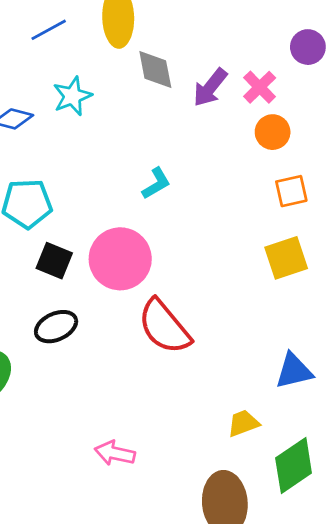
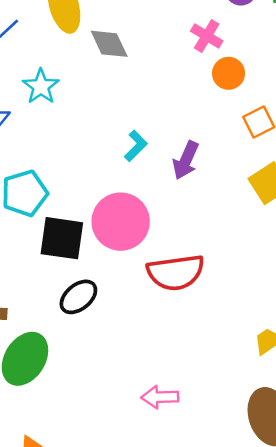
purple arrow: (210, 87) -> (186, 160), moved
black square: (54, 261) -> (62, 238), size x1.4
red semicircle: (164, 327) -> (176, 272), turned -44

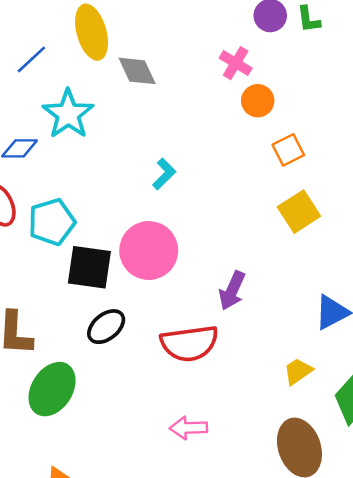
cyan star: (41, 86) -> (68, 114), size x1.4
purple arrow: (186, 160) -> (232, 291), moved
red semicircle: (176, 272) -> (189, 343), moved

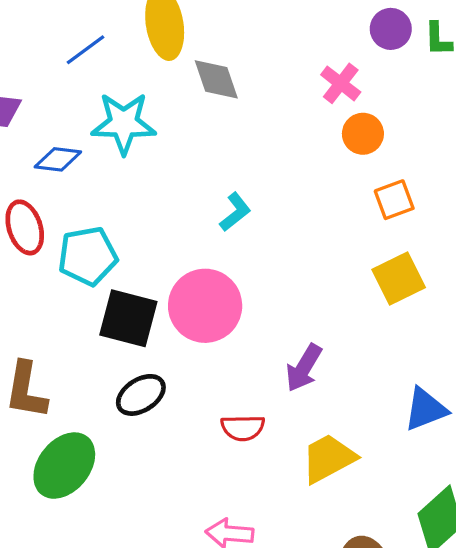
cyan star: (68, 114) -> (124, 123), turned 30
red semicircle: (189, 343) -> (243, 428), size x0.6
yellow trapezoid: (298, 371) -> (328, 458), moved, size x1.5

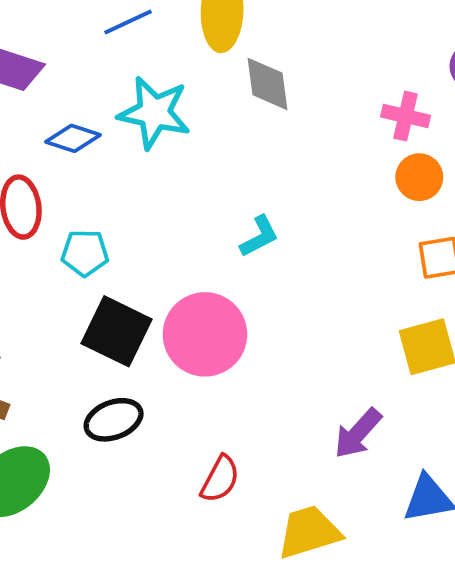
pink cross: (341, 83) -> (406, 116), turned -36
cyan pentagon: (88, 256) -> (85, 253), size x0.7
purple arrow: (304, 368) -> (358, 433), moved
red semicircle: (243, 428) -> (220, 479), turned -72

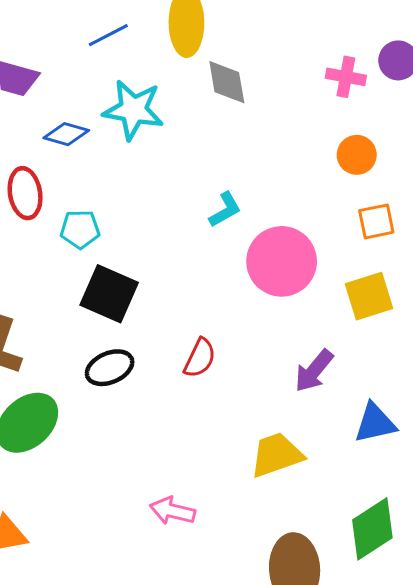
pink cross: (406, 116) -> (346, 77), moved
pink circle: (205, 334) -> (282, 261), moved
red semicircle: (220, 479) -> (200, 358), moved

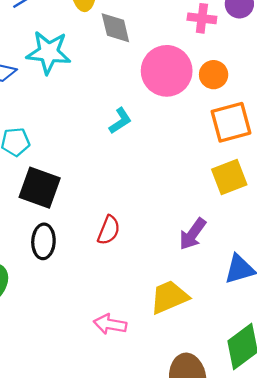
orange square: (376, 221) -> (231, 122), size x1.5
pink circle: (282, 261) -> (167, 71), moved
black ellipse: (110, 368) -> (43, 241), turned -60
pink arrow: (172, 511) -> (110, 324), moved

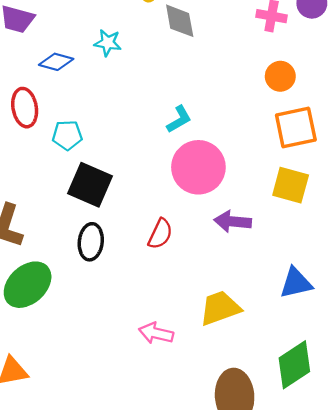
cyan star: (49, 52) -> (108, 43), size x0.6
pink circle: (167, 71) -> (198, 167), moved
yellow square: (229, 177) -> (291, 185), turned 33
purple arrow: (193, 234) -> (233, 221), moved, turned 56

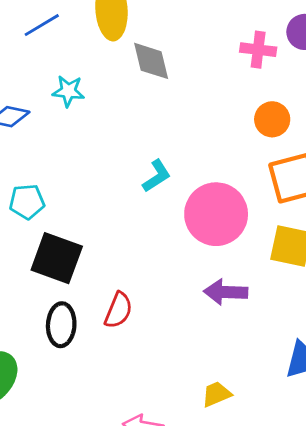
pink circle: (198, 167) -> (216, 214), moved
red semicircle: (160, 234) -> (118, 310), moved
yellow trapezoid: (220, 308) -> (216, 394), size x0.6

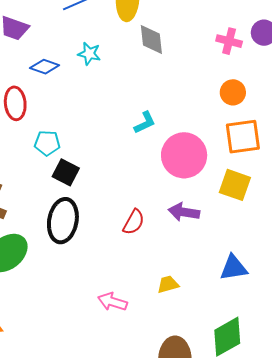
cyan pentagon: (27, 202) -> (47, 143), moved
black square: (57, 258) -> (66, 172), size x0.7
red semicircle: (118, 310) -> (134, 222), moved
black ellipse: (61, 325) -> (63, 221), size x1.4

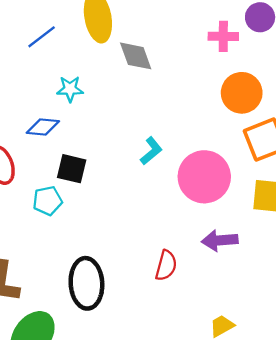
blue diamond: (45, 67) -> (43, 127), moved
orange circle: (233, 92) -> (242, 93), size x1.4
black square: (66, 172) -> (72, 169), moved

